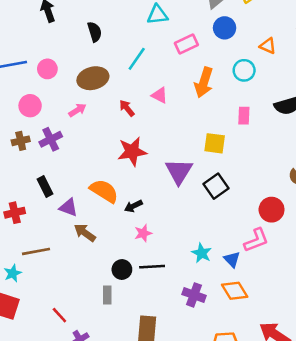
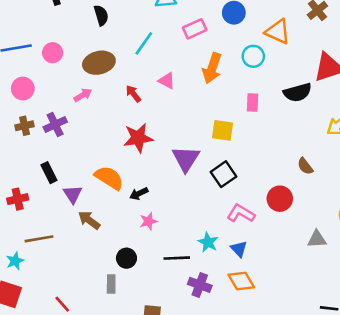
orange triangle: (268, 46) -> (278, 32), size x1.5
pink circle: (30, 106) -> (23, 89), moved
purple triangle: (68, 207) -> (73, 194), turned 36
pink L-shape: (256, 240) -> (241, 213), moved, turned -128
black line: (152, 267) -> (177, 258), moved

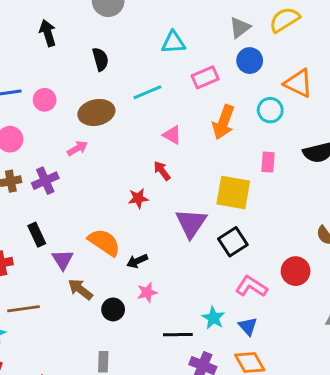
cyan line: (144, 43) -> (147, 92), turned 30
red arrow: (133, 94) -> (162, 171), moved
yellow square: (222, 130) -> (233, 192), size x1.4
red star: (138, 138) -> (138, 198), size x0.6
black circle: (126, 258) -> (113, 309), moved

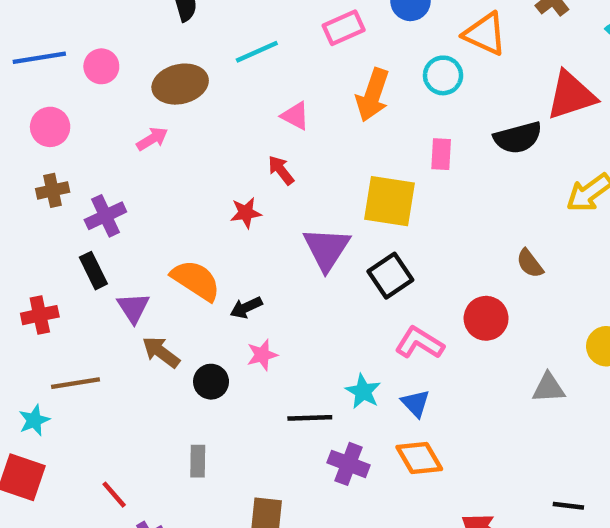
purple cross: (45, 181) -> (105, 216), moved

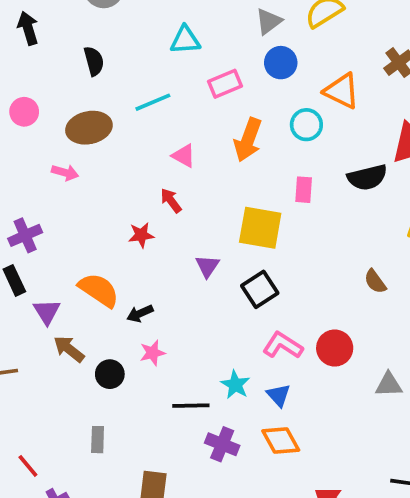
pink arrow: (152, 139) -> (65, 172), turned 45
purple triangle: (326, 249) -> (207, 266), size x0.6
red circle: (486, 318) -> (335, 348), moved

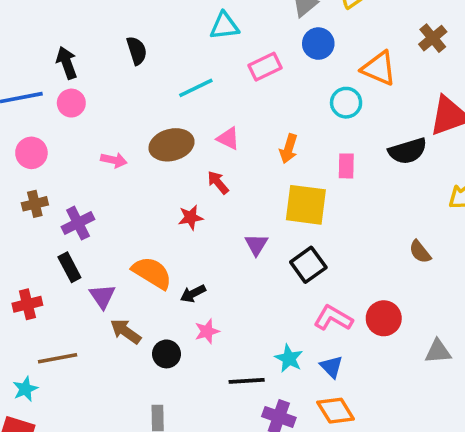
black arrow: (28, 28) -> (67, 63), moved
brown ellipse: (89, 128) -> (172, 145), moved
orange arrow: (248, 140) -> (289, 149), moved, size x0.7

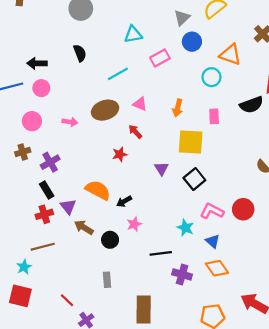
black arrow: (67, 63) -> (37, 63), turned -66
pink circle: (31, 153) -> (32, 121), moved
red cross: (27, 304) -> (44, 214), moved
cyan star: (289, 358) -> (185, 228), moved

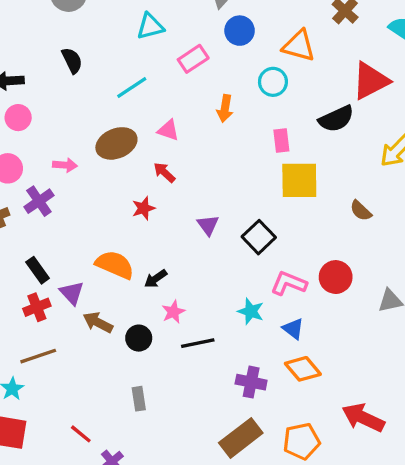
orange arrow: (178, 108) -> (225, 108), moved
yellow square: (191, 142) -> (299, 180), moved
purple cross: (50, 162) -> (39, 201), moved
black line: (161, 253) -> (198, 343), moved
brown rectangle: (144, 309) -> (241, 438), moved, turned 56

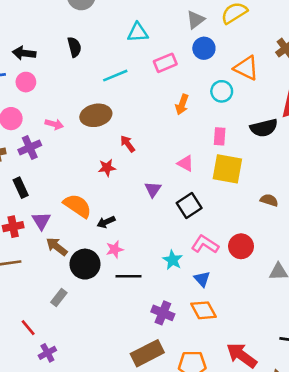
pink triangle: (168, 130) -> (185, 163), moved
brown semicircle: (361, 211) -> (269, 200), turned 144
black rectangle: (38, 270) -> (21, 188), moved
black circle: (139, 338) -> (85, 264), size x1.5
gray rectangle: (139, 399) -> (59, 298), moved, turned 36

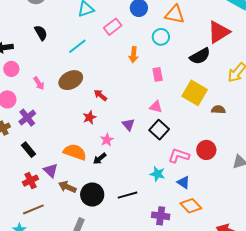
pink arrow: (54, 124) -> (39, 83), moved, turned 56
pink rectangle: (220, 136) -> (158, 74), moved
pink triangle: (185, 163) -> (156, 107), moved
yellow square: (227, 169) -> (195, 93), moved, turned 35
pink star: (115, 249) -> (107, 140), moved

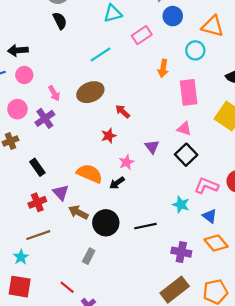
black semicircle: (41, 33) -> (60, 21), moved
pink rectangle: (158, 74) -> (189, 92), size x1.6
purple cross: (27, 118) -> (45, 118), moved

